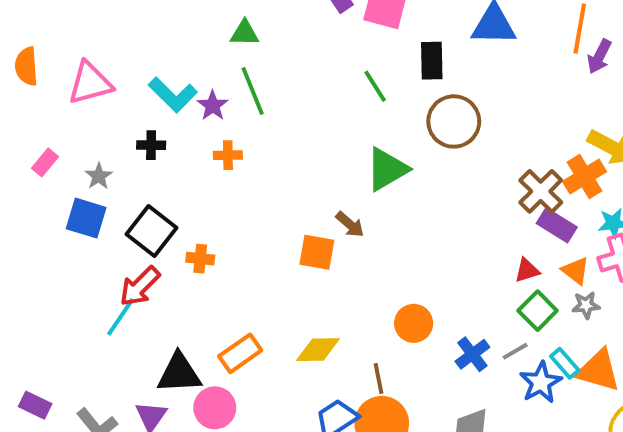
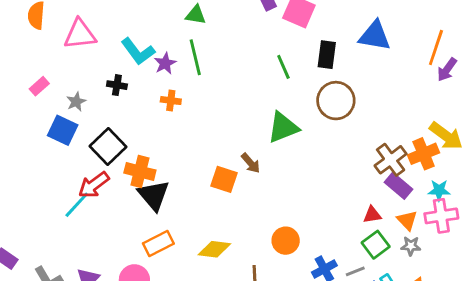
orange cross: (200, 259) -> (140, 172), size x1.5
black triangle: (179, 373) -> (154, 195), moved, turned 44

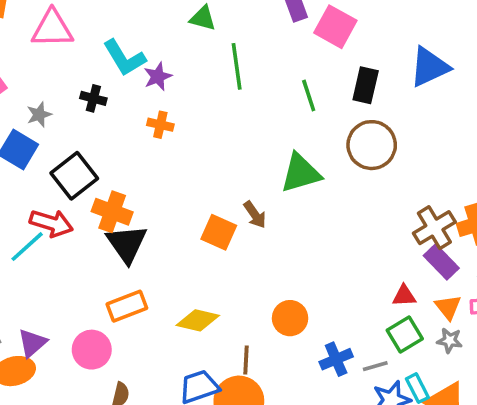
blue triangle: (375, 36) -> (429, 67), turned -40
green line: (195, 57) -> (237, 66), moved
red arrow: (94, 185) -> (51, 223), turned -132

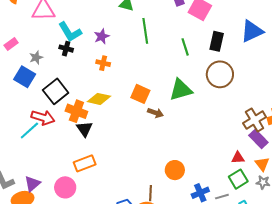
cyan L-shape: (124, 58) -> (70, 32), moved
brown arrow: (255, 215) -> (155, 113), turned -35
orange square: (219, 232) -> (140, 94), moved
black triangle: (127, 244) -> (85, 129), size x0.7
yellow diamond: (198, 320) -> (99, 99), moved

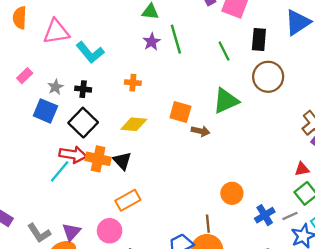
purple star: (102, 36) -> (152, 42), moved
black cross: (66, 49) -> (83, 89), moved
orange cross: (76, 111) -> (98, 159), moved

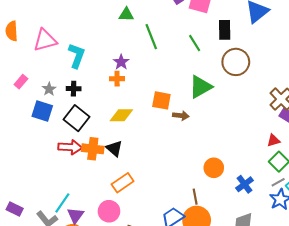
purple star: (152, 42) -> (121, 62), moved
cyan L-shape: (90, 52) -> (77, 56), turned -115
cyan line: (60, 171) -> (62, 203), moved
gray line: (290, 216) -> (278, 182), moved

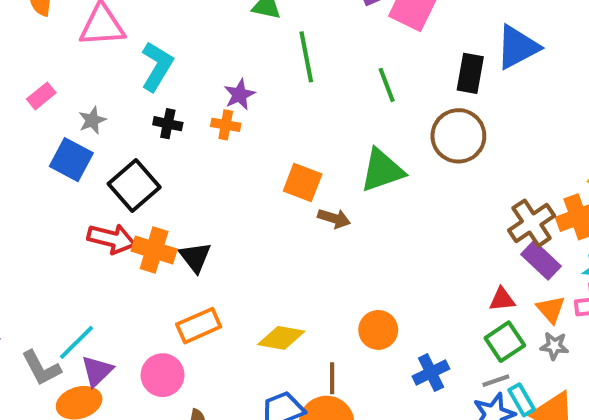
black rectangle: (225, 30) -> (470, 73), moved
black cross: (74, 89) -> (168, 124), moved
yellow diamond: (121, 115) -> (281, 338), moved

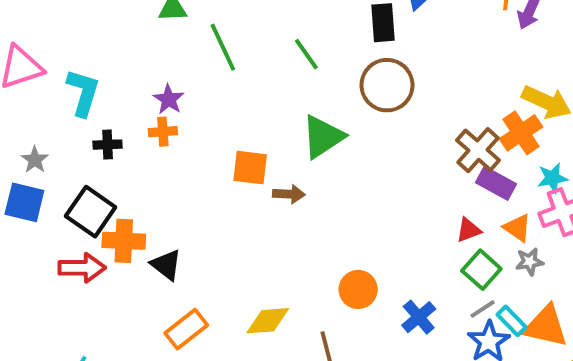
orange cross: (154, 250) -> (124, 241), moved

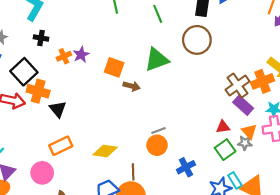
purple star: (169, 99) -> (81, 55), moved
orange cross: (163, 132) -> (64, 56), moved, turned -32
gray star: (530, 262) -> (245, 143), moved
gray line: (483, 309) -> (158, 130), moved

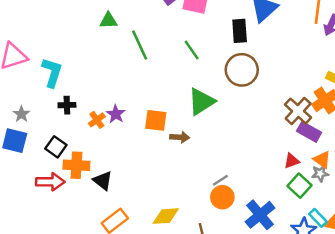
black square: (24, 72) -> (56, 147), size x0.7
blue cross: (186, 167) -> (260, 215), size x1.4

